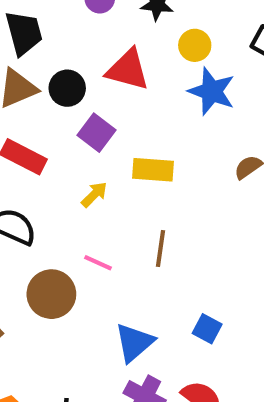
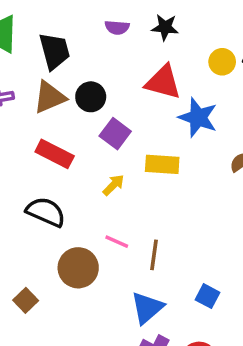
yellow circle: (195, 45) -> (222, 62), moved
red triangle: (128, 70) -> (163, 82), moved
blue star: (212, 91) -> (198, 118), moved
brown line: (160, 249) -> (154, 255), moved

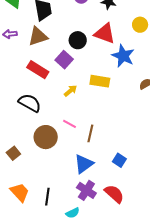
black circle: (91, 97) -> (78, 40), moved
purple square: (115, 134) -> (64, 60), moved

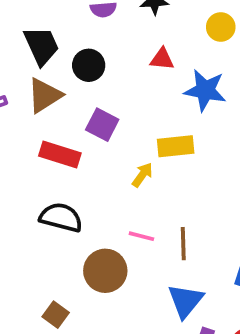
red triangle: (105, 33) -> (162, 59), size x0.6
black circle: (78, 40) -> (89, 65), moved
yellow arrow: (70, 91) -> (142, 175), moved

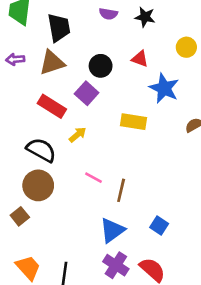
black circle: (89, 65) -> (101, 66), moved
yellow arrow: (142, 175) -> (78, 135), moved
brown circle: (105, 271) -> (38, 185), moved

